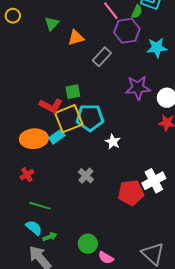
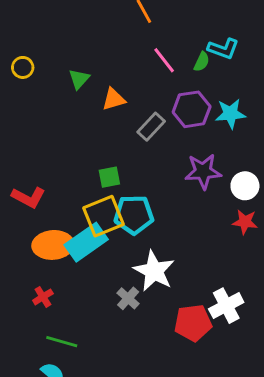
purple hexagon: (127, 31) -> (192, 109), moved
red L-shape: (51, 106) -> (28, 197), moved
cyan rectangle: (57, 137) -> (86, 242), size x1.8
white star: (113, 142) -> (154, 271), moved, size x1.8

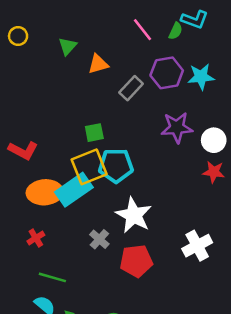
gray cross: (128, 298) -> (99, 239), moved
red pentagon: (193, 323) -> (136, 261), moved

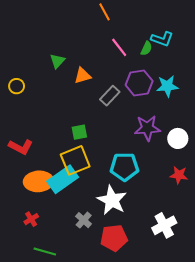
yellow circle: (18, 36) -> (17, 86), moved
cyan pentagon: (116, 166) -> (124, 167), moved
red star: (214, 172) -> (179, 175), moved

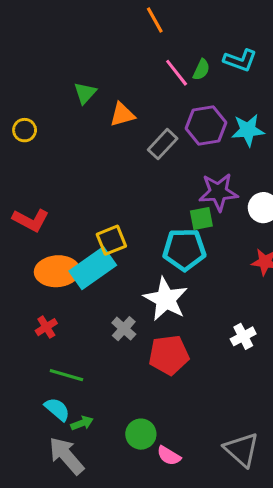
green semicircle: (146, 48) -> (201, 70), moved
green square: (79, 132) -> (201, 218), moved
yellow square: (75, 160) -> (111, 240), size x0.7
white cross: (164, 225) -> (243, 336), size x0.7

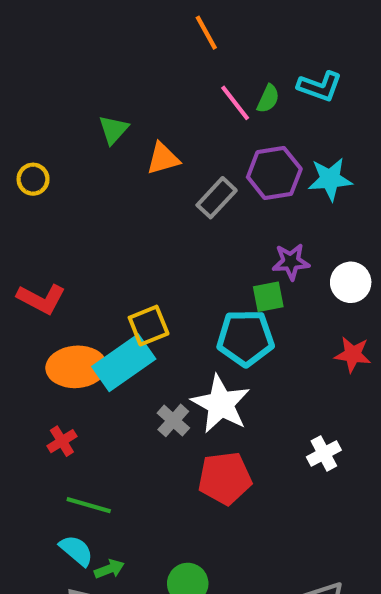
purple star: (218, 192) -> (291, 262), size x0.7
gray cross: (124, 329) -> (173, 420), moved

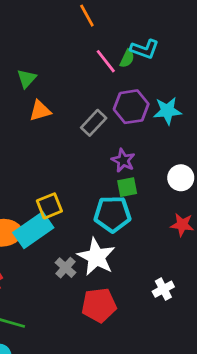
cyan L-shape: (320, 86) -> (145, 49), moved
orange triangle: (163, 159) -> (40, 111), moved
purple star: (291, 262) -> (123, 160), moved, turned 30

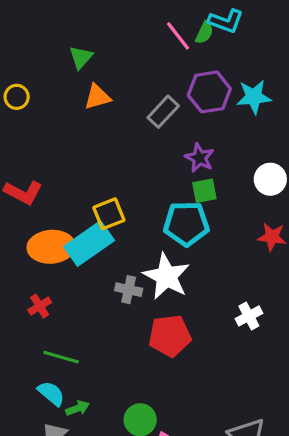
gray cross: (65, 268) -> (129, 290), turned -30

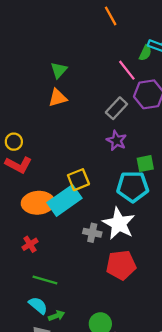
pink line: (178, 36) -> (127, 70), moved
yellow circle: (17, 97) -> (14, 142), moved
orange triangle: (97, 97) -> (58, 98), moved
purple star: (199, 158) -> (116, 140), moved

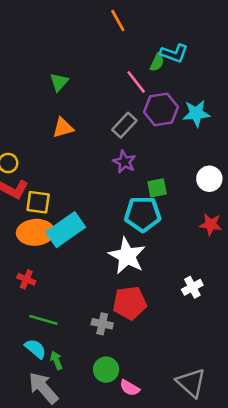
orange triangle: (58, 98) -> (63, 128), moved
yellow square: (78, 180) -> (38, 202), moved, turned 30
gray cross: (92, 233) -> (102, 324), moved
red cross: (30, 244) -> (26, 279), turned -35
green arrow: (57, 316) -> (56, 360), turned -91

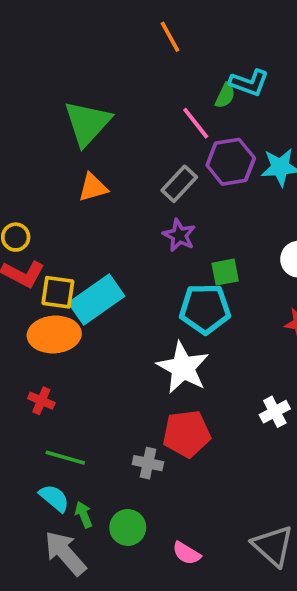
green triangle: (59, 82) -> (87, 123), size x1.8
cyan rectangle: (66, 230) -> (97, 300), moved
green circle: (106, 370) -> (128, 527), moved

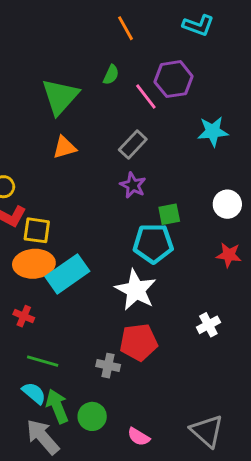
cyan L-shape: (249, 83) -> (198, 25), moved
green semicircle: (225, 96) -> (111, 75), moved
purple hexagon: (231, 162) -> (174, 79), moved
cyan rectangle: (97, 300) -> (67, 274), moved
green arrow: (84, 515) -> (57, 406), size x1.6

